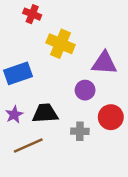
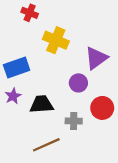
purple triangle: (104, 63) -> (96, 58), turned -40
purple star: (14, 115) -> (13, 96), moved
brown line: (28, 145) -> (46, 145), moved

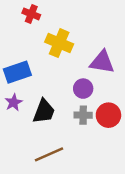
purple triangle: (96, 58) -> (102, 62), turned 45
black trapezoid: (42, 104) -> (44, 111), turned 115
gray cross: (74, 121) -> (83, 115), moved

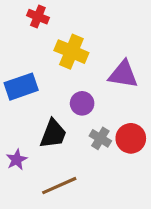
purple circle: (83, 89) -> (82, 103), moved
purple star: (14, 102) -> (17, 160), moved
gray cross: (83, 115) -> (100, 138), turned 30

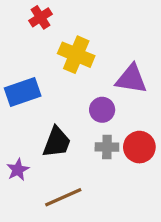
red cross: (38, 17) -> (40, 17), turned 35
purple circle: (82, 103) -> (102, 110), moved
gray cross: (100, 138) -> (107, 147), turned -30

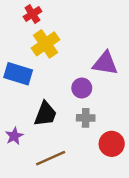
yellow cross: (76, 55) -> (45, 44), moved, turned 32
blue rectangle: (23, 92) -> (18, 74), turned 36
red circle: (139, 147) -> (112, 144), moved

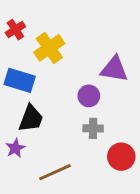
red cross: (32, 14) -> (15, 30), moved
black trapezoid: (45, 114) -> (31, 119), moved

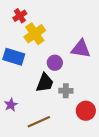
red cross: (15, 30) -> (20, 16), moved
purple circle: (89, 96) -> (55, 63), moved
black trapezoid: (31, 119) -> (45, 83), moved

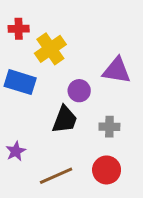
red cross: (20, 16) -> (19, 29), moved, turned 32
gray cross: (66, 91) -> (109, 127), moved
red circle: (86, 111) -> (107, 170), moved

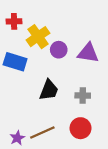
purple circle: (79, 91) -> (59, 50), moved
purple star: (16, 151) -> (17, 138), moved

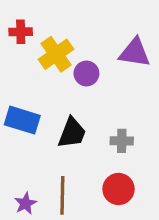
purple triangle: (88, 53) -> (135, 53), moved
blue rectangle: (15, 62) -> (22, 120), moved
brown line: (42, 133) -> (62, 195), turned -65

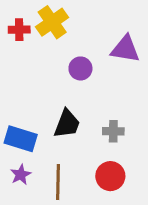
yellow cross: (56, 54) -> (52, 22), moved
blue rectangle: (22, 120) -> (21, 139), moved
purple star: (25, 203) -> (21, 175), moved

